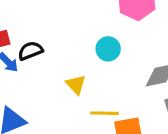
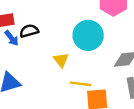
cyan circle: (108, 49) -> (88, 35), size x1.6

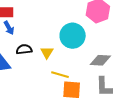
black semicircle: (29, 31) -> (24, 49), moved

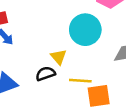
black semicircle: (24, 49) -> (45, 74), moved

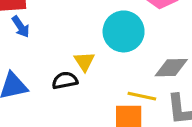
yellow line: (80, 81) -> (142, 96), moved

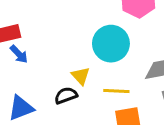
yellow line: (142, 96) -> (116, 91), moved

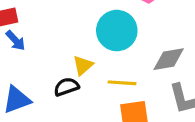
yellow triangle: (81, 76) -> (83, 65), turned 30

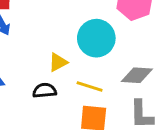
black semicircle: (66, 87) -> (45, 91), moved

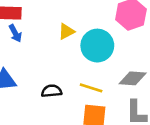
yellow triangle: (58, 62) -> (66, 31), moved

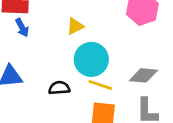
cyan circle: (97, 46) -> (91, 59), moved

